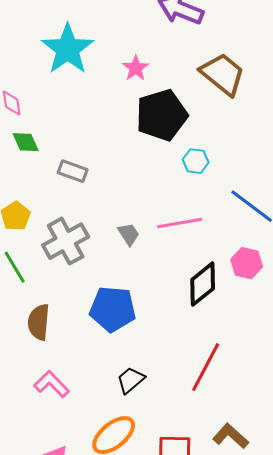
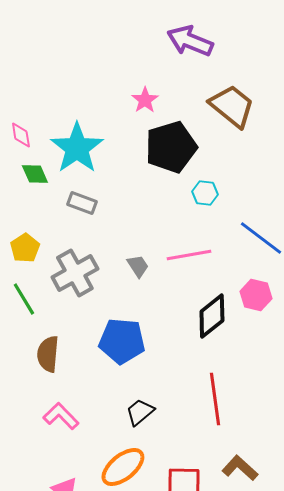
cyan star: (68, 49) -> (77, 148), moved
red line: (206, 367) -> (215, 399), turned -36

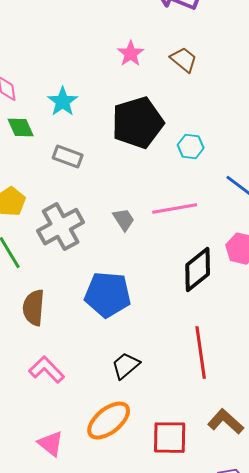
brown trapezoid: (232, 106) -> (184, 60), moved, size x0.6
black pentagon: (171, 147) -> (138, 123), moved
cyan star: (77, 148) -> (63, 102), size x0.6

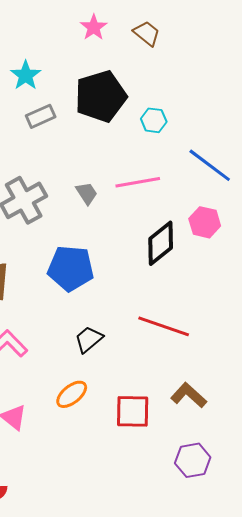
gray rectangle: (68, 157) -> (41, 116), moved, turned -44
red line: (201, 353) -> (164, 326), turned -63
orange ellipse: (109, 421) -> (72, 394), size x0.7

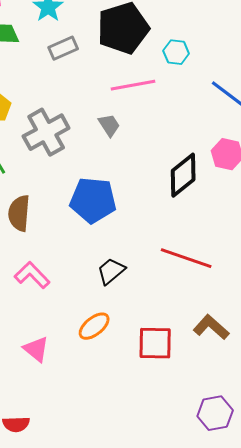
pink line: (138, 182) -> (133, 85), moved
purple hexagon: (193, 460) -> (215, 413), moved

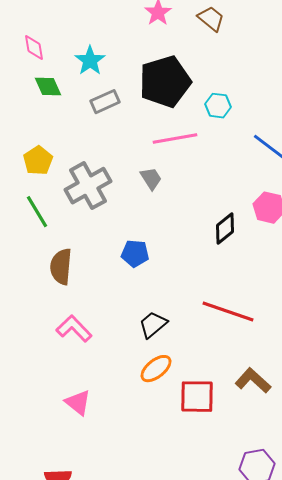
black diamond: (183, 175) -> (225, 229), size x0.7
blue pentagon: (93, 200) -> (135, 254), size x0.6
orange ellipse: (94, 326) -> (156, 369), moved

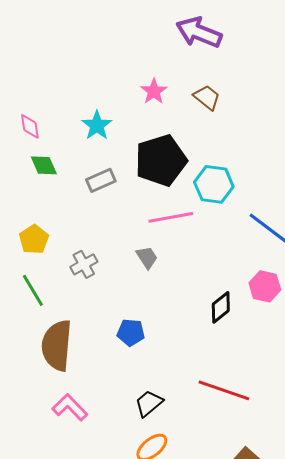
cyan star: (90, 61) -> (97, 125), moved
cyan hexagon: (218, 106) -> (214, 184), size x1.5
gray cross: (88, 186) -> (84, 264), size x0.6
brown semicircle: (61, 267) -> (57, 345), size x1.4

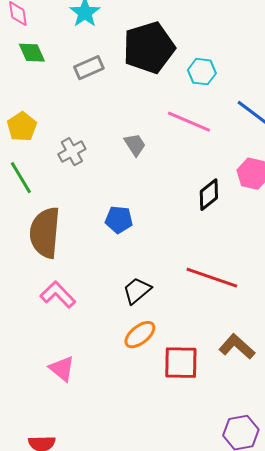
cyan hexagon: (214, 184) -> (202, 72), size x0.7
pink line: (171, 217) -> (189, 122), moved, turned 33

